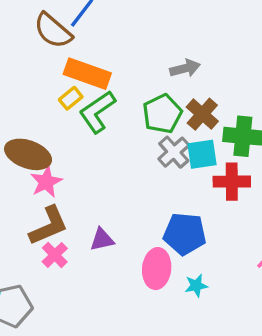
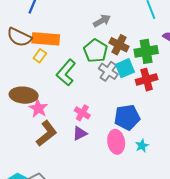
brown semicircle: (53, 31) -> (19, 37), moved
green L-shape: (97, 112) -> (66, 73), moved
pink cross: (55, 255) -> (82, 113), moved

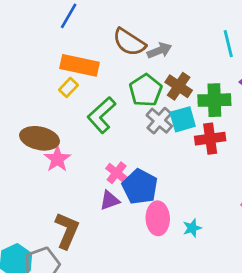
brown semicircle: (19, 37) -> (129, 42), moved
blue pentagon: (127, 117) -> (140, 187), moved, turned 30
brown L-shape: (47, 134) -> (67, 231), moved, turned -36

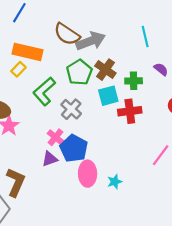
gray arrow: (159, 50) -> (91, 41), size x1.5
green cross: (214, 100) -> (134, 81), size x0.7
gray cross: (159, 121) -> (71, 109), moved

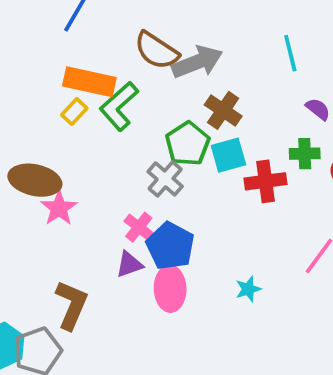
green pentagon: (79, 72) -> (188, 144), moved
green cross: (134, 81) -> (305, 154), moved
green L-shape: (44, 91) -> (119, 106), moved
pink ellipse: (88, 174) -> (170, 289), moved
cyan star: (115, 182) -> (248, 289), moved

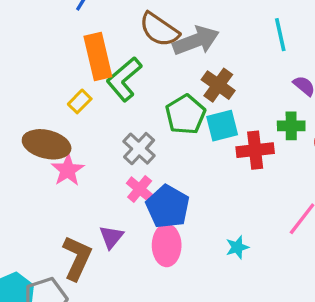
orange rectangle: (89, 82) -> (98, 57), turned 63
yellow rectangle: (74, 112) -> (80, 101), moved
gray cross: (165, 179) -> (139, 149), moved
purple triangle: (129, 264) -> (111, 237), moved, turned -32

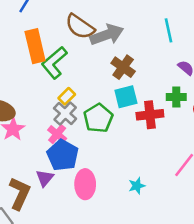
yellow rectangle: (80, 101) -> (67, 96), moved
green pentagon: (185, 115) -> (98, 118), moved
pink cross: (140, 189) -> (57, 134), moved
blue pentagon: (168, 207) -> (63, 155), moved

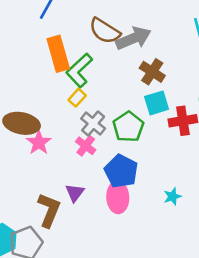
yellow rectangle: (67, 96) -> (77, 98), moved
blue pentagon: (63, 155) -> (121, 171), moved

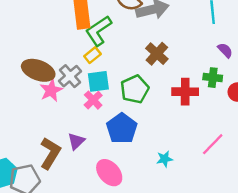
brown cross: (152, 72) -> (157, 54), moved
cyan square: (157, 103) -> (98, 81), moved
gray cross: (93, 123) -> (70, 76), moved
pink ellipse: (118, 197) -> (109, 173), moved, turned -48

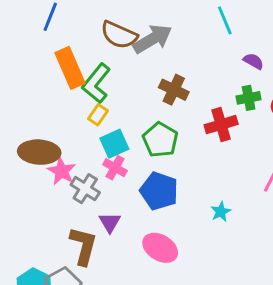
gray cross: (70, 76) -> (85, 189), moved

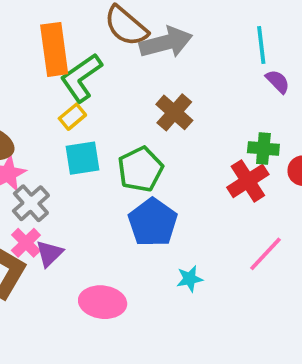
purple semicircle: (253, 61) -> (278, 81), moved
red cross: (221, 125) -> (248, 181), moved, turned -32
pink cross: (115, 168) -> (26, 243), moved
blue pentagon: (159, 191) -> (153, 222), moved
pink ellipse: (160, 248) -> (103, 302), turned -40

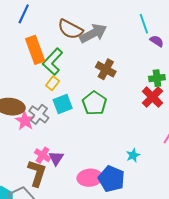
gray cross: (31, 203) -> (39, 114), moved
blue pentagon: (153, 222) -> (111, 179), moved

